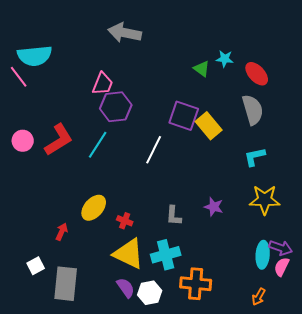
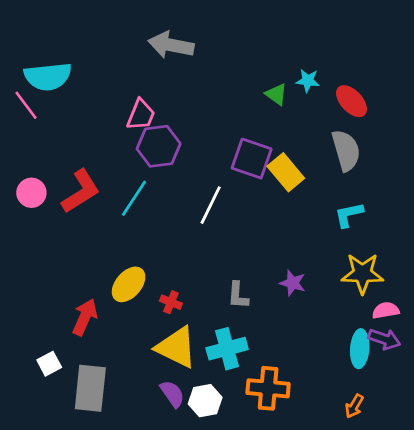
red arrow: (62, 232) -> (85, 317), size x1.5
pink semicircle: (282, 267) -> (386, 310), moved, turned 54

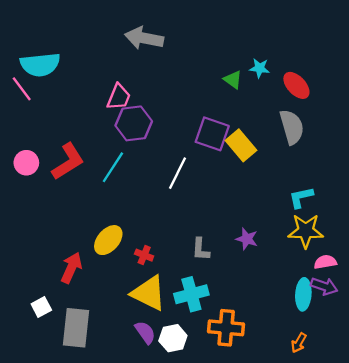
cyan L-shape: (349, 215) -> (301, 197), moved

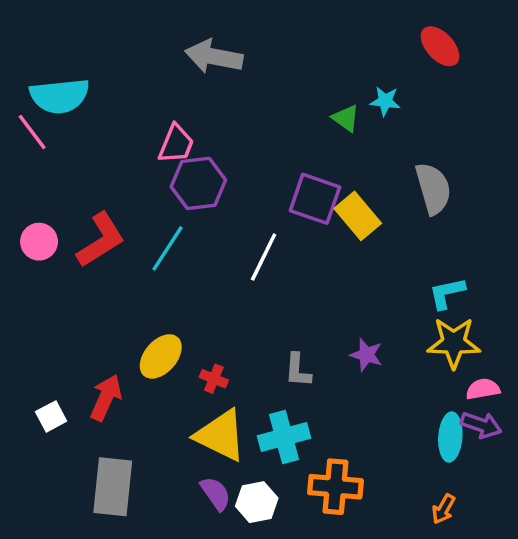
red ellipse: (296, 85) -> (440, 46), moved
white square: (41, 307) -> (51, 416), moved

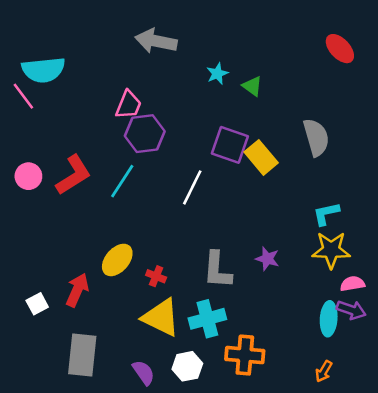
red ellipse: (440, 46) -> (340, 49), moved
cyan star: (385, 101) -> (217, 74), moved, turned -30
gray L-shape: (298, 370) -> (217, 270), size x1.5
purple semicircle: (216, 494) -> (144, 373), moved

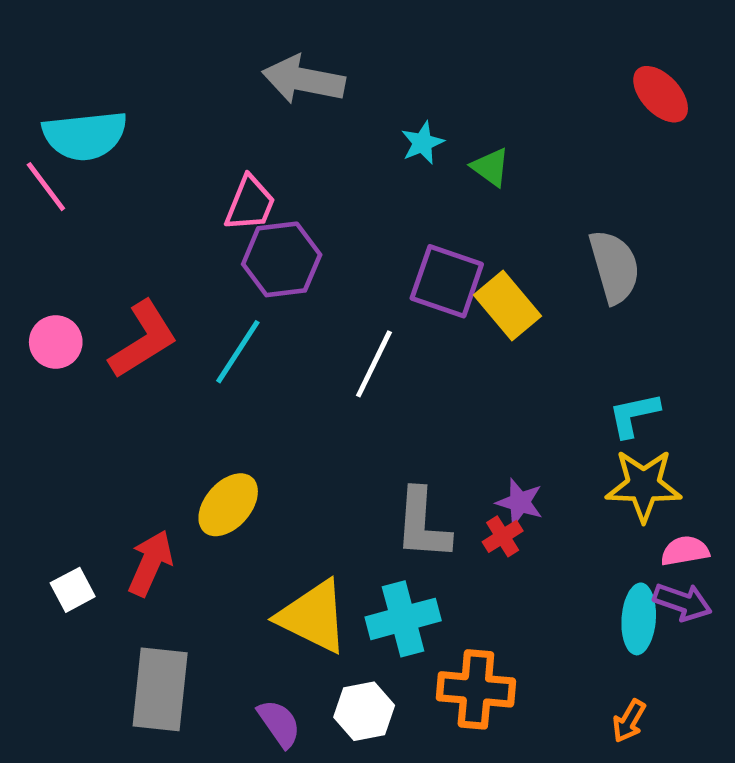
red cross: (156, 276) -> (503, 536), moved, turned 36

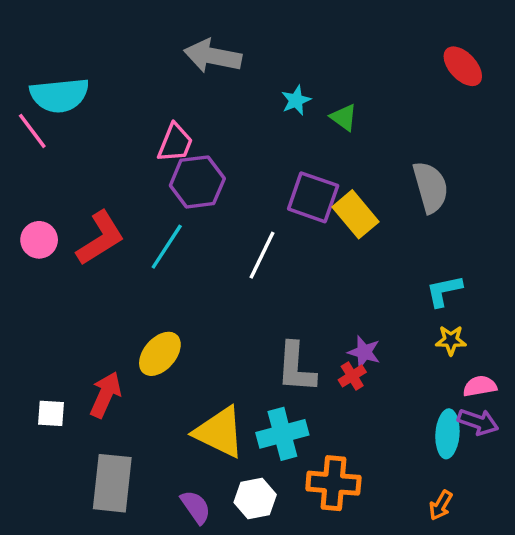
yellow star: (644, 485) -> (451, 340), size x0.6
white square: (73, 590) -> (51, 413), turned 32

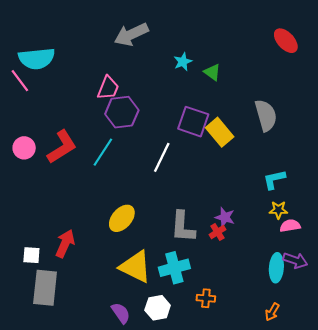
gray arrow: (213, 56) -> (131, 34), turned -36
yellow ellipse: (160, 354) -> (122, 218), moved
pink semicircle: (480, 386) -> (290, 226), moved
gray rectangle: (112, 483) -> (45, 288), moved
orange cross: (333, 483) -> (206, 298), size x0.6

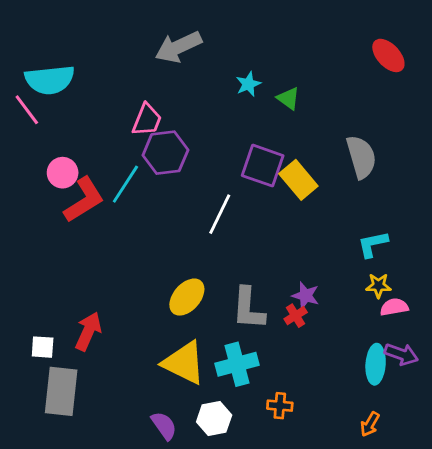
pink circle: (24, 148) -> (63, 173), moved
cyan line: (103, 152) -> (125, 184), moved
yellow ellipse: (122, 218) -> (187, 297), moved

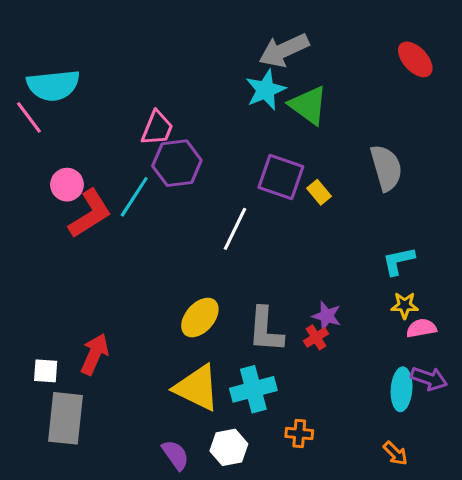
gray arrow: (178, 47) -> (284, 50), moved
cyan star: (248, 84) -> (266, 90), size x1.5
green triangle: (288, 98) -> (308, 105), size x1.6
yellow rectangle: (298, 180) -> (319, 192), size x0.6
orange arrow: (370, 424) -> (395, 453), turned -75

